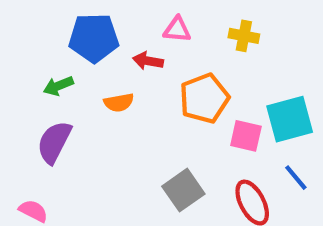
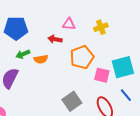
yellow cross: (244, 36) -> (101, 27), turned -32
blue pentagon: (94, 38) -> (16, 28), moved
green arrow: (58, 86) -> (23, 54), moved

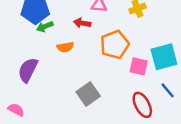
green arrow: (23, 54) -> (45, 27), moved
gray square: (72, 101) -> (88, 94), moved

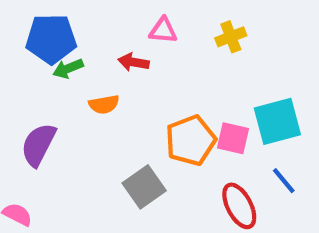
orange pentagon: (115, 45) -> (191, 140), moved

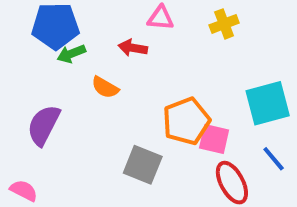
orange semicircle: (104, 104) -> (105, 87), turned 40
pink square: (233, 138) -> (214, 139), moved
gray square: (144, 187) -> (143, 165), turned -33

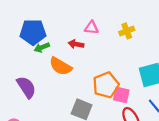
orange semicircle: (105, 87) -> (61, 66), size x1.5
purple semicircle: (44, 125) -> (26, 87), turned 120

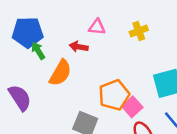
green arrow: (42, 47) -> (38, 51), turned 80
orange semicircle: (61, 66) -> (60, 73), turned -90
pink square: (121, 95) -> (132, 107), turned 35

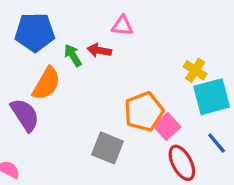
yellow cross: (139, 31) -> (195, 70), moved, turned -36
green arrow: (38, 51) -> (73, 55), moved
orange semicircle: (60, 73) -> (46, 83), moved

